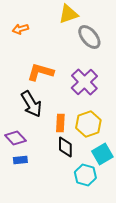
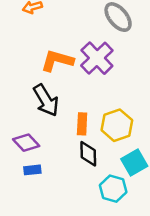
purple cross: (84, 82) -> (97, 58), moved

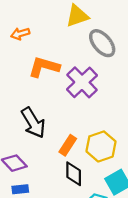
orange L-shape: (57, 61) -> (44, 67), moved
orange rectangle: (82, 124) -> (68, 145), turned 30

